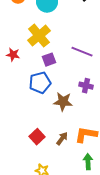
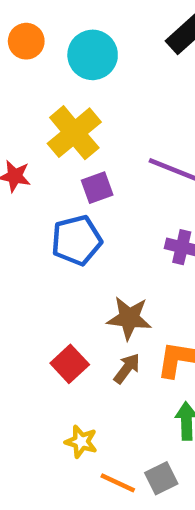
brown star: (63, 102) -> (129, 318), moved

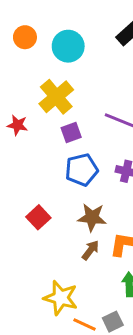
blue pentagon: (77, 240) -> (82, 170), moved
red square: (70, 364) -> (38, 217), moved
yellow star: (81, 442) -> (61, 298), size x1.6

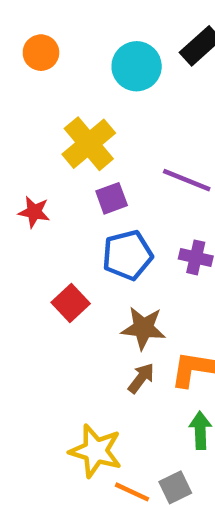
cyan circle: (68, 46) -> (137, 66), moved
red star: (18, 125) -> (34, 212), moved
red square: (38, 217) -> (71, 303), moved

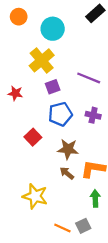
cyan circle: (137, 66) -> (53, 29), moved
brown arrow: (141, 378) -> (67, 173), turned -88
yellow star: (96, 451) -> (35, 196), moved

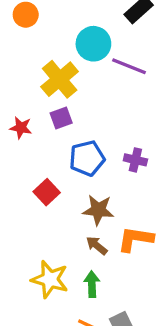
cyan circle: (53, 29) -> (93, 44), moved
purple line: (89, 78) -> (129, 66), moved
purple square: (53, 87) -> (61, 118), moved
green arrow: (95, 198) -> (92, 284), moved

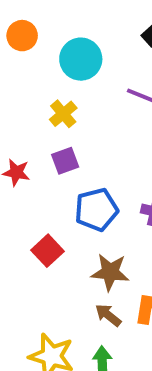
cyan circle: (93, 44) -> (81, 59), moved
yellow cross: (60, 79) -> (63, 114), size x0.6

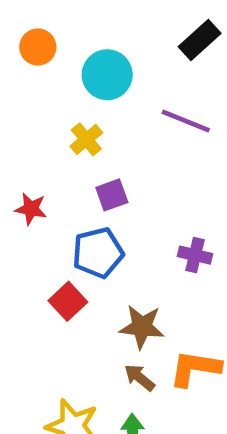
purple square: (65, 161) -> (112, 195), moved
blue pentagon: (96, 210) -> (98, 253), moved

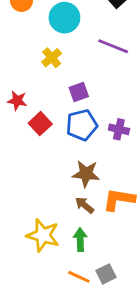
purple square: (112, 195) -> (79, 92), moved
blue pentagon: (98, 253) -> (82, 125), moved
red square: (68, 301) -> (40, 124), moved

